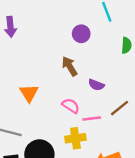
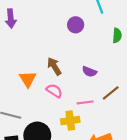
brown arrow: (70, 66) -> (54, 66), moved
pink semicircle: (71, 106) -> (54, 91), moved

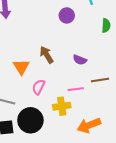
pink semicircle: (54, 91) -> (39, 87), moved, turned -98
brown line: (111, 93) -> (100, 80), turned 30

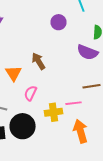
purple semicircle: (80, 60) -> (88, 52), moved, size x1.5
pink line: (76, 89) -> (74, 103), moved
orange arrow: (89, 125) -> (80, 131), turned 95

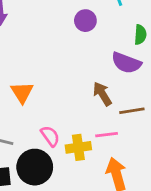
brown arrow: (38, 61) -> (102, 94), moved
pink semicircle: (30, 93) -> (50, 136), moved, turned 119

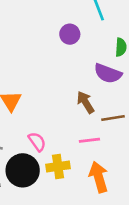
yellow cross: (78, 147) -> (58, 166), moved

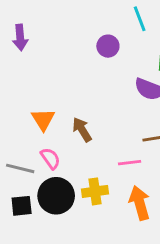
brown arrow: (86, 102) -> (82, 130), moved
pink semicircle: (37, 142) -> (50, 158), moved

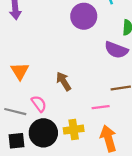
purple circle: (108, 46) -> (84, 16), size x1.5
orange triangle: (43, 119) -> (20, 71), moved

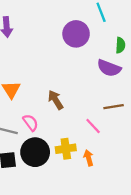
pink line: (101, 107) -> (93, 126), turned 54
orange arrow: (108, 138) -> (89, 158), moved, size x0.6

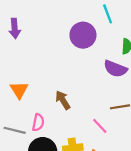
pink semicircle: (31, 123) -> (38, 122), turned 48

